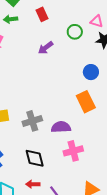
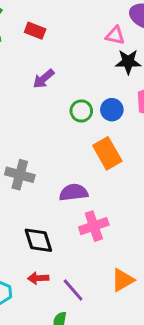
red rectangle: (42, 14) -> (35, 31), turned -40
green circle: (75, 32) -> (81, 111), moved
gray cross: (32, 121) -> (20, 175), moved, turned 36

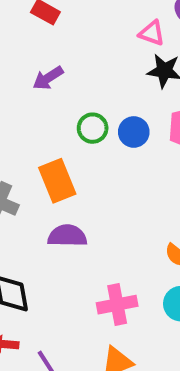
orange rectangle: (107, 153) -> (57, 181), moved
pink cross: (94, 226) -> (117, 305), moved

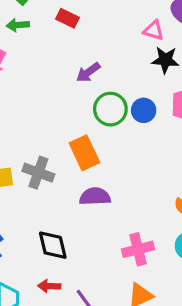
purple arrow: (48, 78) -> (88, 72), moved
green circle: (93, 128) -> (110, 109), size x1.4

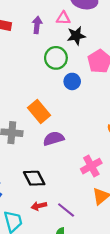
purple arrow: (88, 72) -> (37, 25), moved, turned 147
green circle: (110, 109) -> (56, 58), moved
blue circle: (144, 110) -> (72, 81), moved

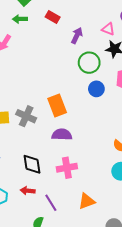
purple arrow: (37, 25) -> (77, 36), moved
pink cross: (91, 166) -> (67, 168), moved

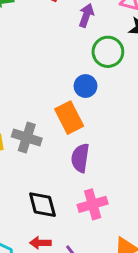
blue circle: (96, 89) -> (85, 86), moved
purple semicircle: (62, 135) -> (80, 158), turned -78

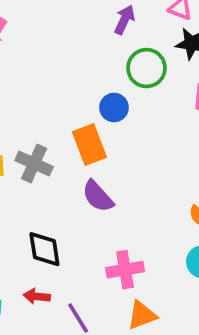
purple semicircle: (80, 158) -> (98, 196), turned -56
pink cross: (93, 204) -> (125, 270), moved

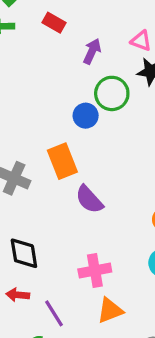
blue circle: (114, 108) -> (86, 116), moved
purple semicircle: (98, 196) -> (89, 199), moved

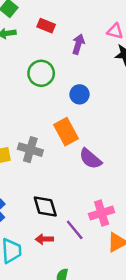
green circle: (112, 93) -> (41, 73), moved
purple line: (54, 313) -> (75, 230), moved

